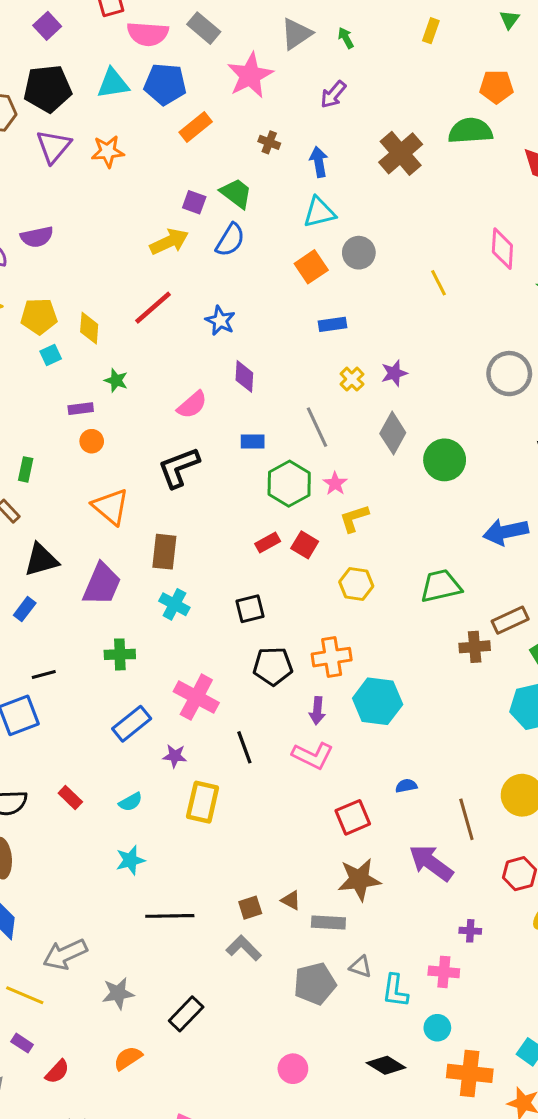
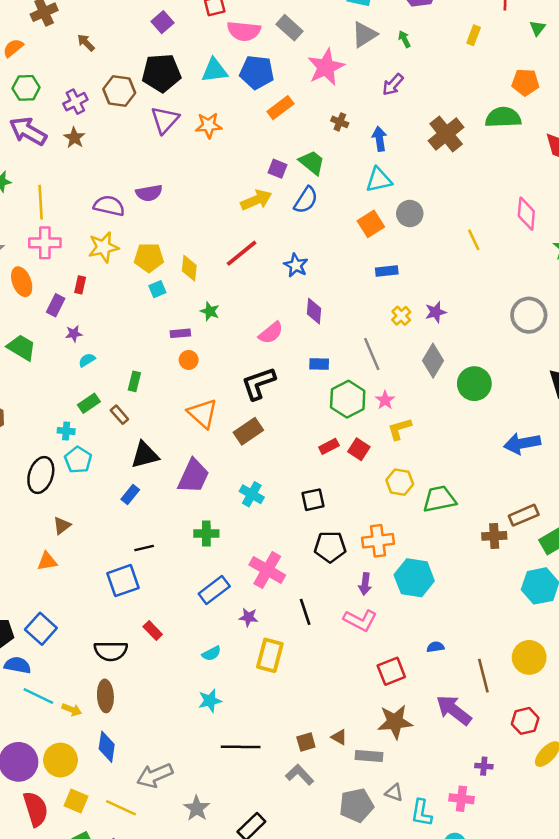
brown rectangle: (164, 552) -> (248, 431), moved, turned 48
green trapezoid: (441, 586) -> (439, 499), moved
red rectangle: (70, 797) -> (153, 630), moved
gray star: (118, 993) -> (197, 808), turned -30

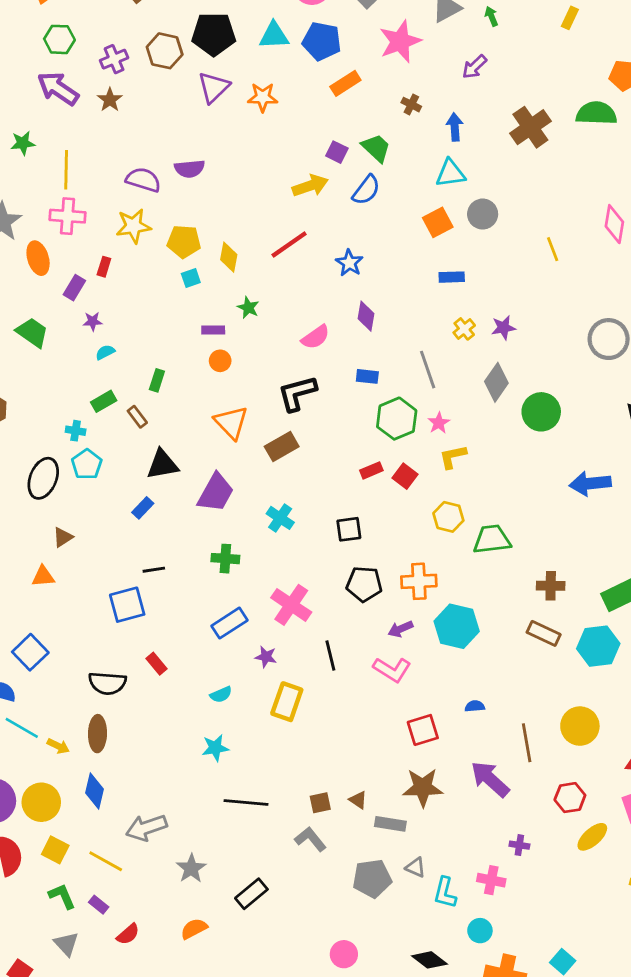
brown rectangle: (524, 515) -> (544, 633), moved, turned 44
purple arrow: (365, 584) -> (401, 629), turned 55

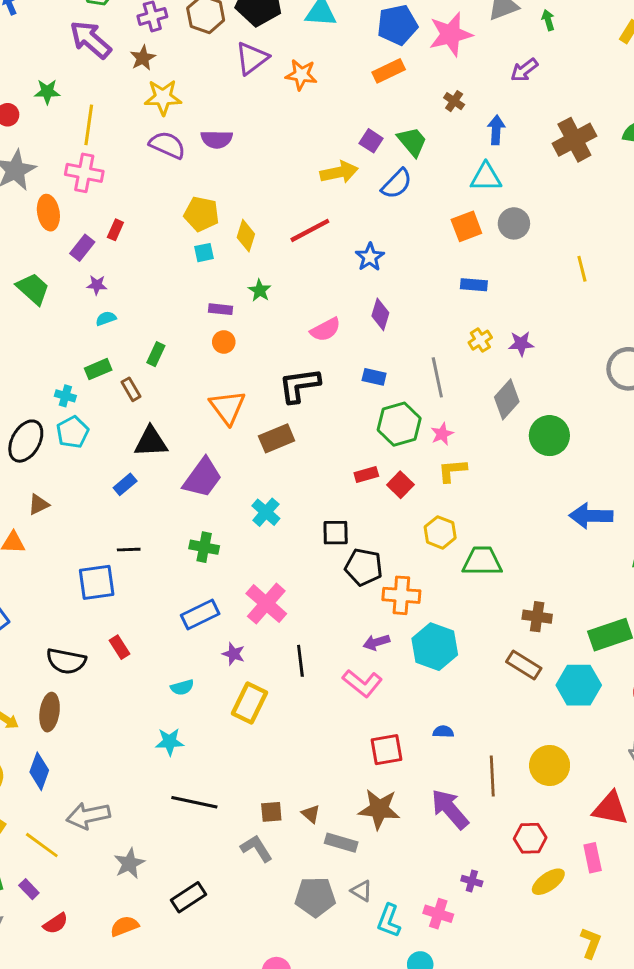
blue pentagon: (322, 41) -> (397, 25), moved, turned -30
yellow star: (133, 226) -> (163, 97), moved
black pentagon: (364, 584) -> (364, 567), moved

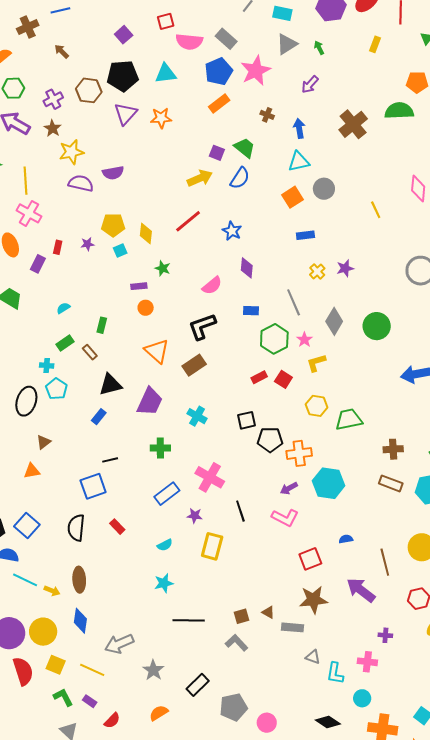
pink cross: (84, 173) -> (29, 213), turned 30
purple star: (97, 285) -> (87, 244), moved
gray diamond: (507, 399) -> (334, 321), moved
black semicircle: (66, 661) -> (76, 528), moved, turned 96
gray pentagon: (315, 897) -> (233, 707), moved

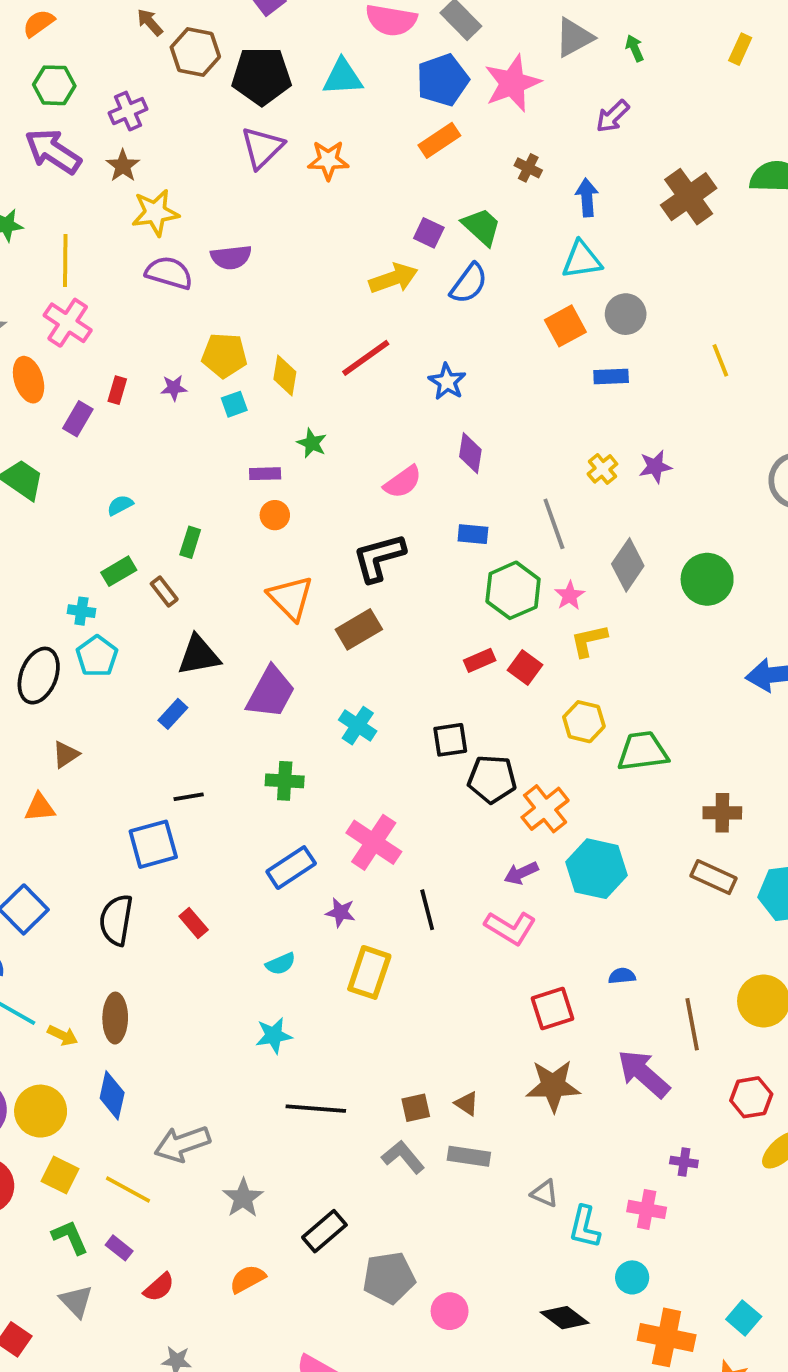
brown hexagon: (89, 90) -> (195, 52), moved
blue rectangle: (305, 235) -> (611, 376), moved
orange cross: (299, 453) -> (545, 809), turned -35
gray rectangle: (293, 627) -> (469, 1156), moved

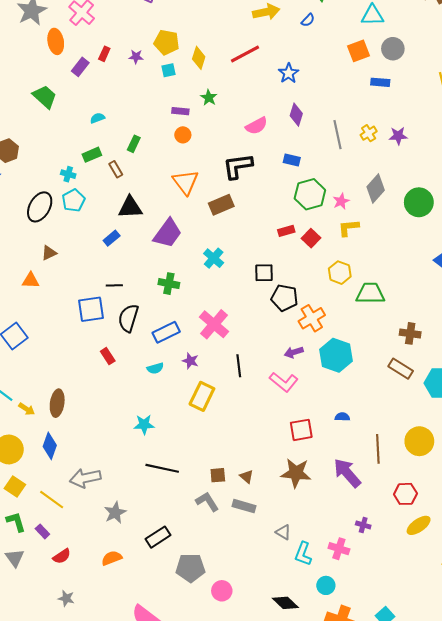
blue semicircle: (469, 283) -> (308, 20), size x0.6
gray line: (554, 524) -> (338, 135), moved
black semicircle: (116, 920) -> (128, 318), moved
cyan semicircle: (281, 964) -> (155, 368), moved

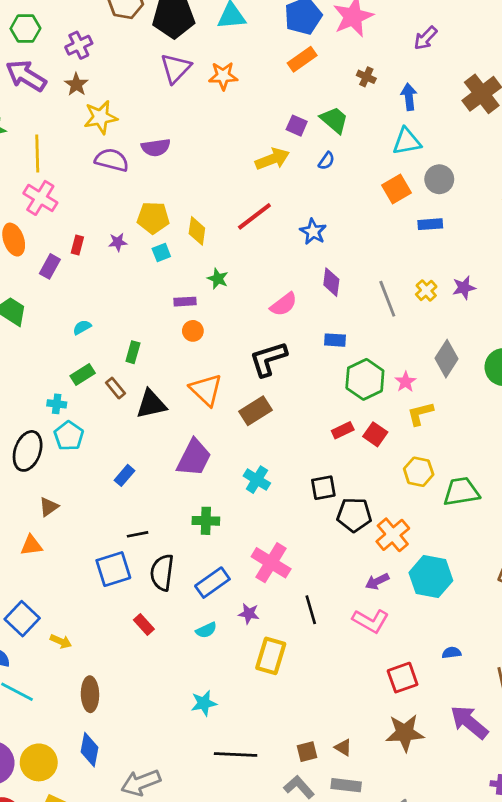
black triangle: (130, 207) -> (151, 404), moved
yellow arrow: (27, 409) -> (61, 641), moved

